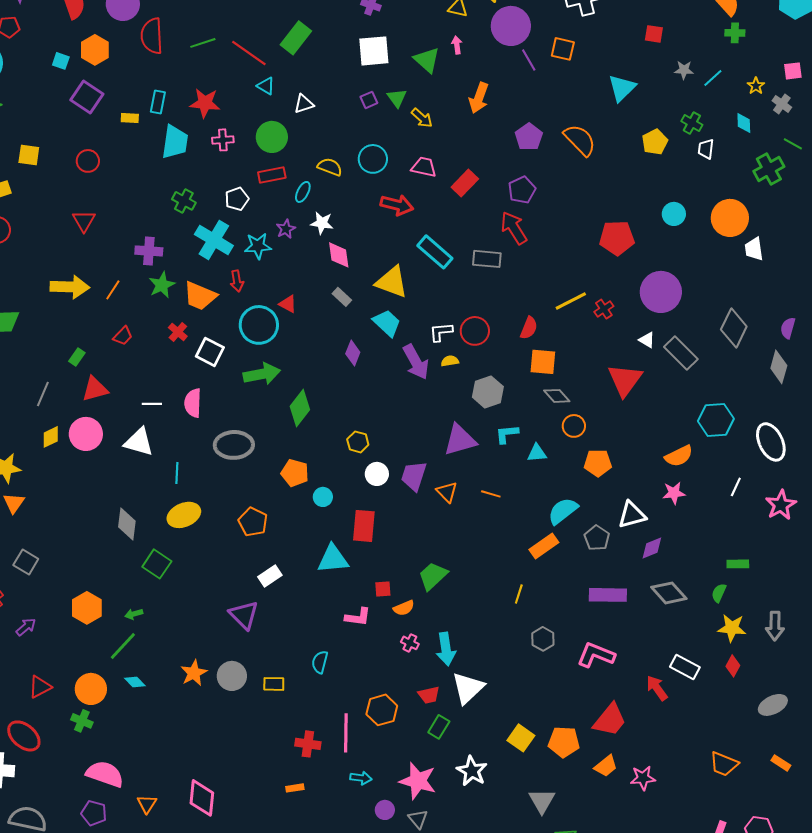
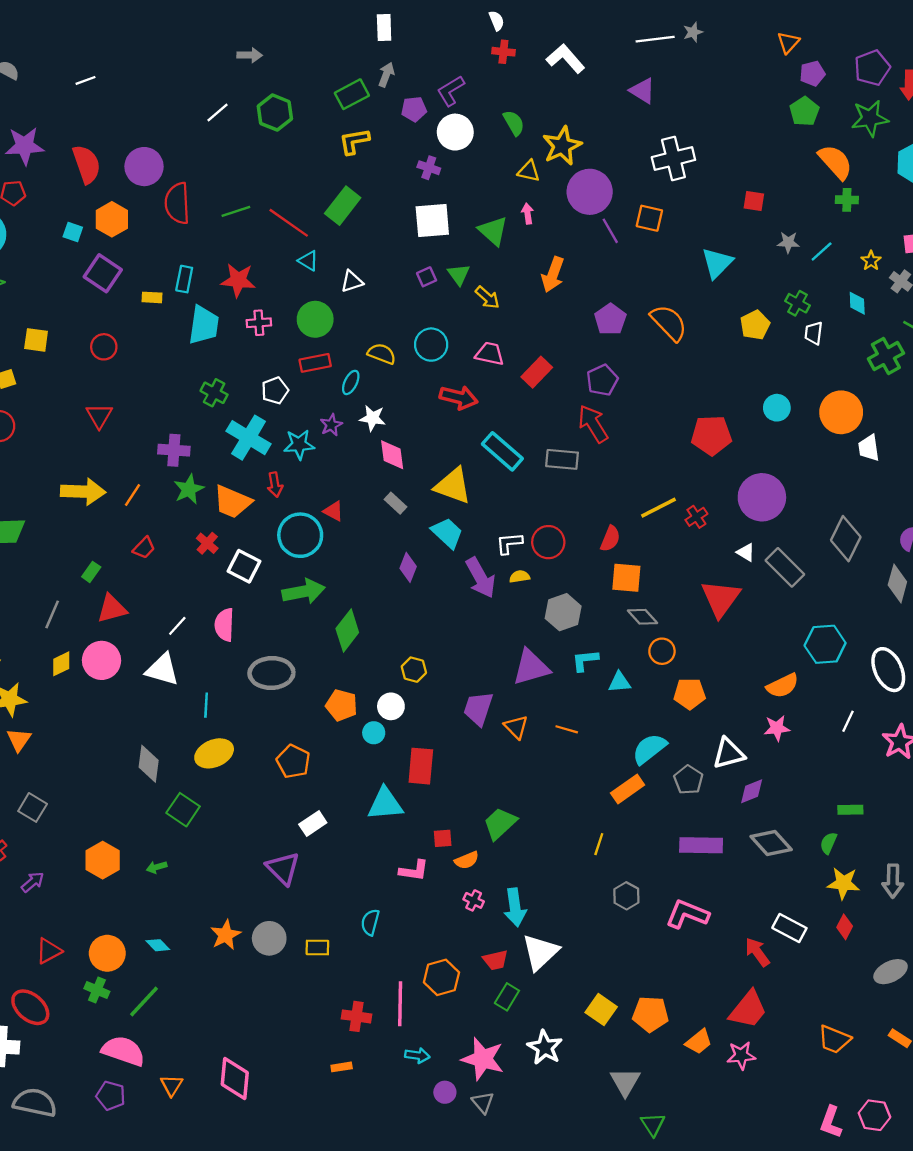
white line: (152, 404) -> (177, 626), turned -48
white circle: (377, 474) -> (391, 706), moved
green line: (123, 646) -> (144, 1001), moved
red trapezoid: (610, 720) -> (748, 1010), moved

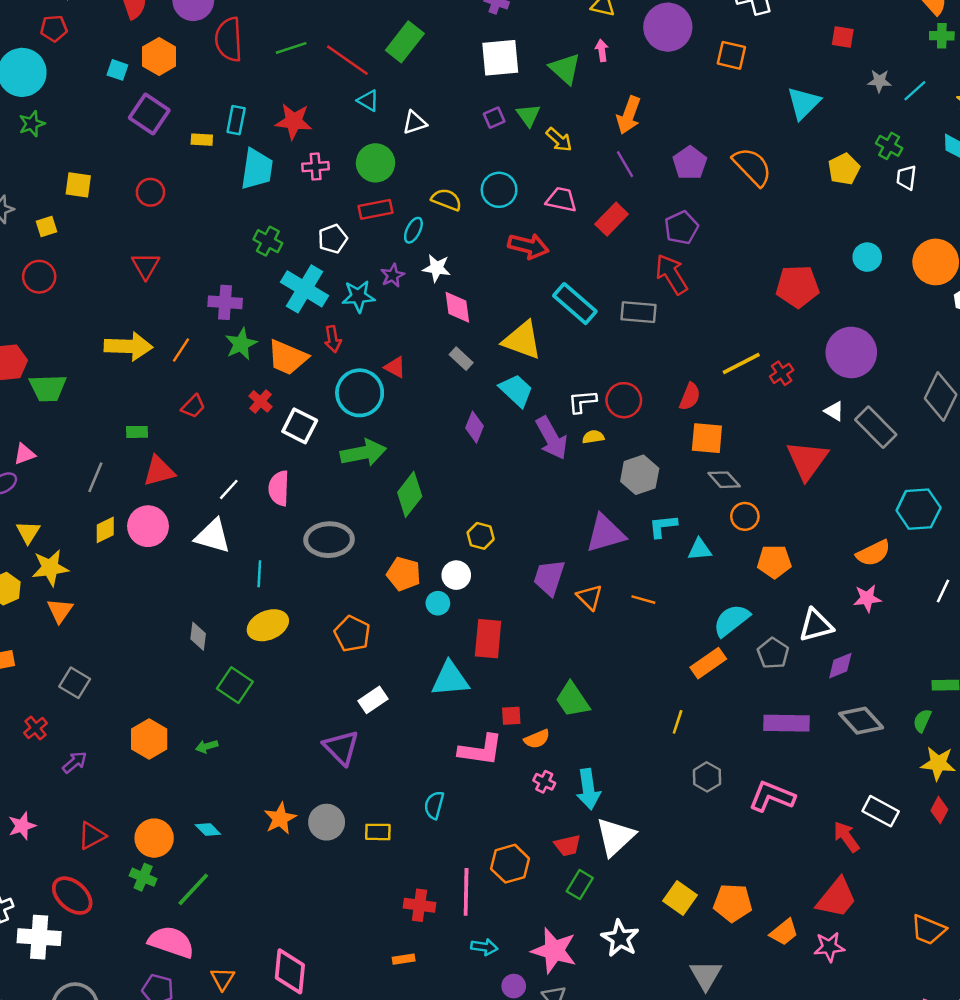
purple line: (610, 231) -> (625, 164), moved
green rectangle: (91, 572) -> (137, 432), turned 54
gray diamond: (149, 764) -> (198, 636), size x0.7
green trapezoid: (500, 823) -> (572, 700), turned -81
pink L-shape: (414, 871) -> (481, 750), size x1.4

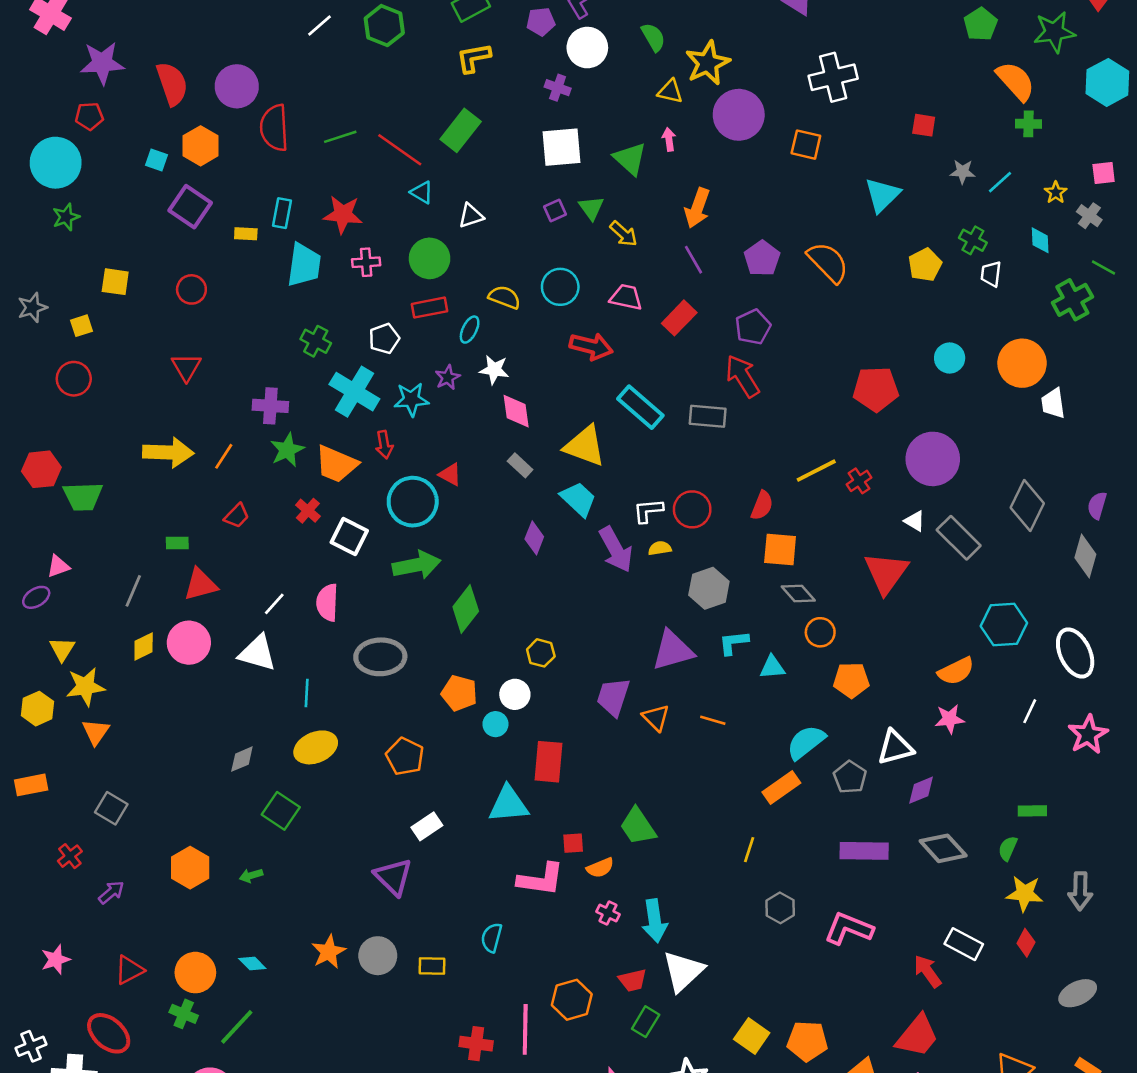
gray diamond: (198, 636) -> (242, 759), turned 60

